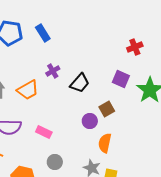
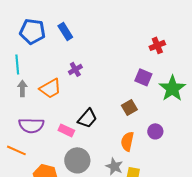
black trapezoid: (80, 83) -> (87, 118), moved
purple circle: (90, 121) -> (155, 131), moved
gray circle: (55, 162) -> (77, 160), size x1.6

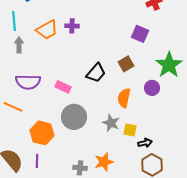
purple cross: (75, 69) -> (72, 26), turned 32
orange trapezoid: (50, 88) -> (47, 30), moved
green star: (172, 88) -> (169, 65), moved
black trapezoid: (87, 118) -> (96, 73), moved

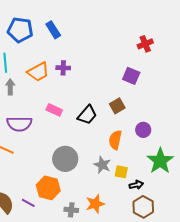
green star: (169, 65) -> (160, 161), moved
pink rectangle: (63, 87) -> (54, 110), moved
orange hexagon: (42, 133) -> (48, 188), moved
purple line: (37, 161) -> (28, 203), turned -64

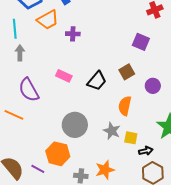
orange trapezoid: (38, 72) -> (48, 20), moved
purple semicircle: (19, 124) -> (29, 90), turned 60
purple circle: (143, 130) -> (153, 86), moved

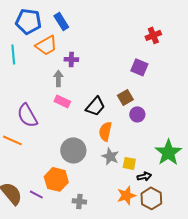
gray arrow: (20, 53) -> (58, 78), moved
purple circle: (153, 86) -> (137, 114), moved
orange semicircle: (125, 106) -> (105, 131), moved
orange star: (105, 170) -> (126, 195), moved

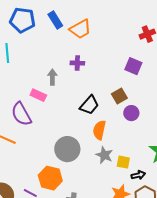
orange trapezoid: (46, 45) -> (80, 29), moved
purple cross: (71, 59) -> (77, 63), moved
pink rectangle: (62, 101) -> (38, 95), moved

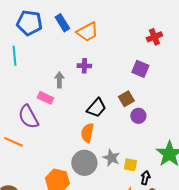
orange semicircle: (99, 130) -> (87, 133), moved
gray circle: (67, 149) -> (84, 163), moved
black arrow: (138, 175) -> (145, 178), turned -64

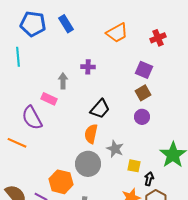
orange trapezoid: (87, 32) -> (117, 33), moved
brown square: (126, 99) -> (143, 93), moved
gray star: (111, 158) -> (115, 149), moved

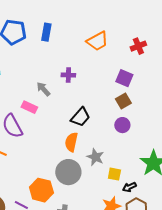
blue rectangle: (66, 24) -> (46, 32), turned 42
gray arrow: (63, 81) -> (43, 89), turned -42
black arrow: (149, 179) -> (129, 187), turned -128

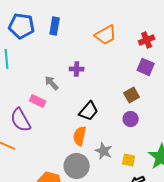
purple square: (124, 78) -> (146, 67), moved
yellow square: (114, 174) -> (129, 160), moved

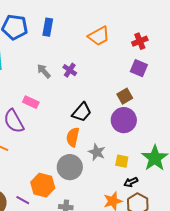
purple cross: (77, 69) -> (70, 70), turned 32
gray arrow: (52, 83) -> (44, 71), moved
purple circle: (131, 119) -> (124, 120), size x1.6

